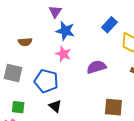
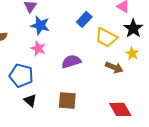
brown square: (113, 107) -> (67, 100), moved

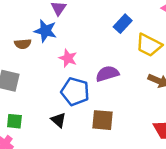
blue star: (40, 25) -> (45, 31), moved
blue pentagon: (21, 75) -> (75, 91), moved

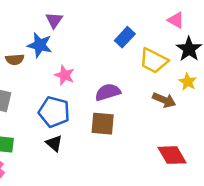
blue pentagon: (75, 91) -> (54, 112), moved
brown square: (103, 120) -> (103, 124), moved

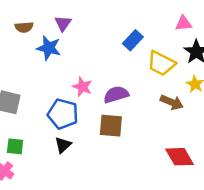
pink triangle: (176, 20) -> (183, 23), turned -36
brown semicircle: (15, 59) -> (24, 27), moved
pink star: (65, 75) -> (82, 87), moved
black triangle: (54, 143) -> (63, 145), turned 36

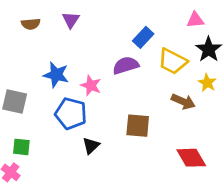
blue star: (49, 48) -> (56, 75), moved
purple semicircle: (116, 95) -> (126, 65), moved
brown square: (111, 126) -> (138, 126), moved
black triangle: (63, 145) -> (91, 146), moved

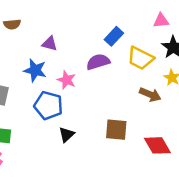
purple triangle: (71, 20) -> (50, 44), moved, turned -49
brown square: (138, 126) -> (116, 130), moved

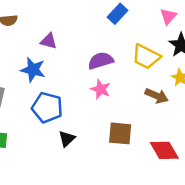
pink triangle: (161, 21) -> (168, 16), turned -42
blue rectangle: (114, 36) -> (118, 14), moved
pink star: (67, 80) -> (101, 89), moved

